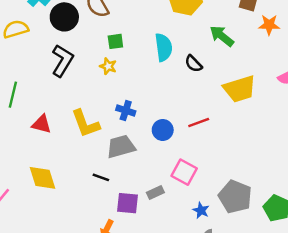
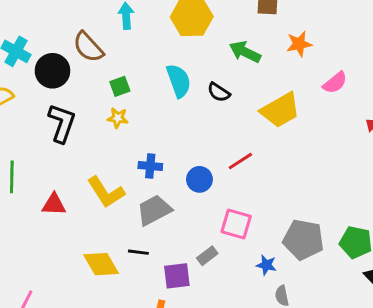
orange star: (269, 25) -> (299, 44), moved
yellow diamond: (42, 178) -> (101, 264), moved

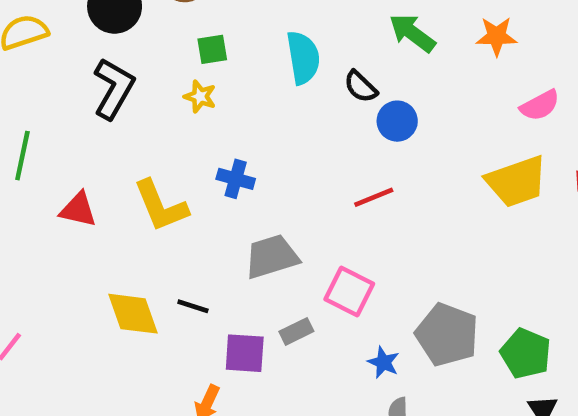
yellow trapezoid: (280, 110) -> (517, 182), moved
blue circle: (199, 179) -> (397, 121), moved
gray trapezoid: (154, 210) -> (272, 257), moved

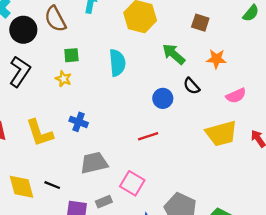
black semicircle: (361, 87) -> (192, 86), moved

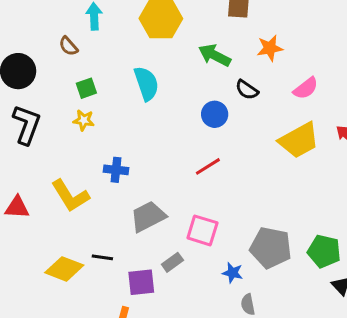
brown semicircle: (55, 19) -> (68, 46), moved, size x0.6
yellow diamond: (21, 187) -> (64, 269), turned -40

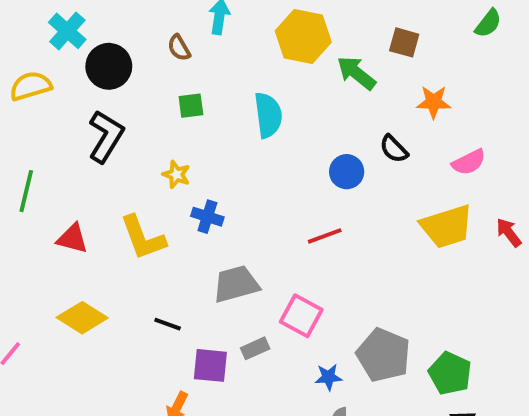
green arrow: (215, 55) -> (356, 73), moved
yellow star: (84, 120) -> (176, 175), moved
yellow diamond: (64, 269) -> (82, 318), moved
blue star: (233, 273) -> (328, 377), turned -30

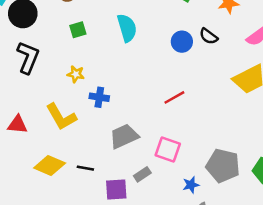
blue circle: (347, 172) -> (182, 42), moved
yellow diamond: (82, 318) -> (50, 165), moved

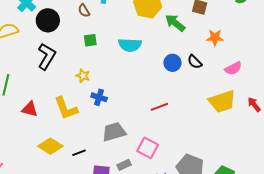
cyan semicircle: (127, 28) -> (130, 45), turned 100
black line: (85, 168) -> (79, 153), turned -40

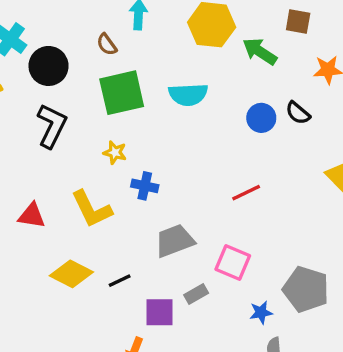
green square: (90, 40) -> (122, 93), size x2.0

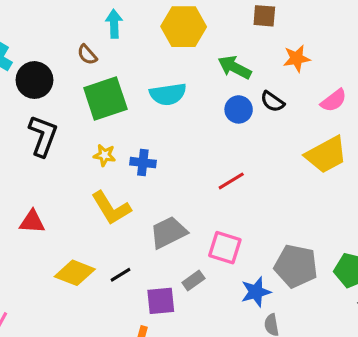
green arrow: (260, 51) -> (235, 67), moved
blue cross: (145, 186) -> (143, 163), moved
yellow L-shape: (92, 209) -> (111, 208), moved
blue star: (261, 312) -> (256, 292), size x1.4

